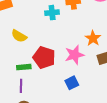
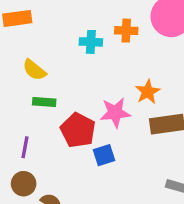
red pentagon: (44, 57) -> (78, 130), moved
green rectangle: (24, 67) -> (44, 102), moved

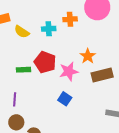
yellow semicircle: (34, 70) -> (22, 32), moved
red pentagon: (78, 130) -> (45, 62), moved
blue square: (104, 155) -> (65, 99), turned -32

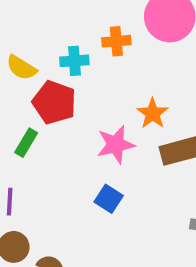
red pentagon: (45, 62) -> (54, 102), moved
green rectangle: (24, 70) -> (26, 143), turned -56

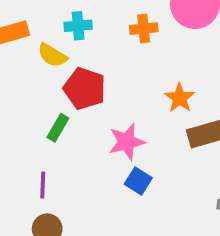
cyan cross: (74, 61) -> (78, 26), moved
pink star: (116, 145) -> (127, 142), moved

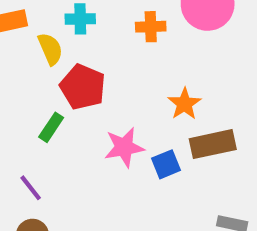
yellow semicircle: (52, 55) -> (50, 49), turned -148
blue square: (138, 181) -> (166, 164), moved, turned 32
purple line: (43, 185) -> (31, 188), turned -44

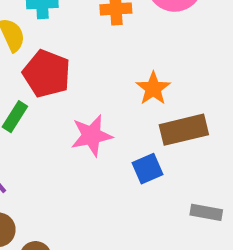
blue square: (166, 164) -> (147, 169), moved

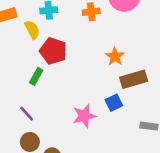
pink star: (92, 135) -> (84, 116), moved

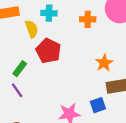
green rectangle: (36, 76) -> (20, 69), moved
purple line: (27, 114) -> (17, 90), moved

